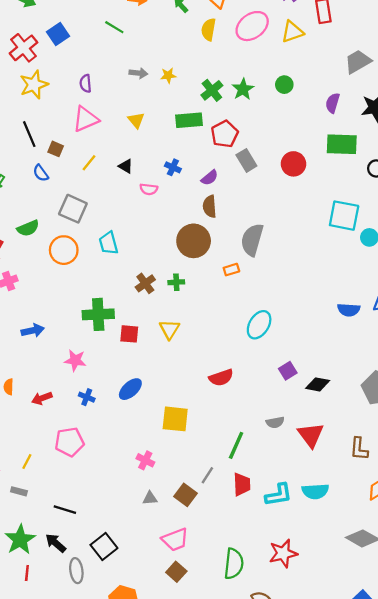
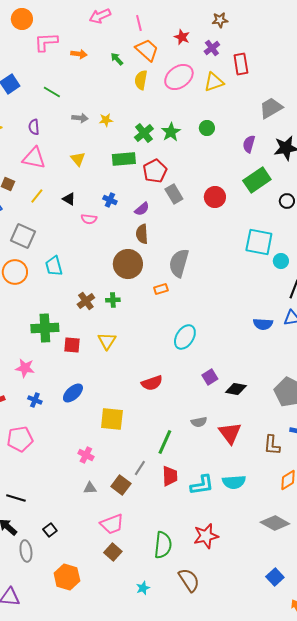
green line: (114, 27) -> (52, 92), moved
pink triangle: (86, 119) -> (34, 158), turned 35
green rectangle: (342, 144) -> (257, 180), turned -36
black square: (104, 546) -> (50, 530), size x0.6

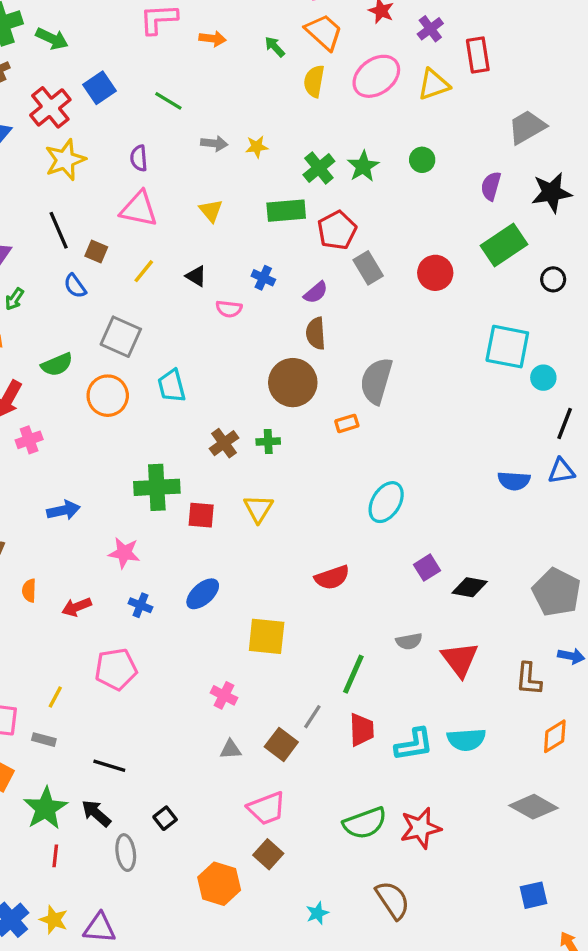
green semicircle: (163, 545) -> (365, 823), moved, turned 64
orange hexagon: (67, 577) -> (219, 884), moved
blue square: (275, 577) -> (534, 895), turned 30

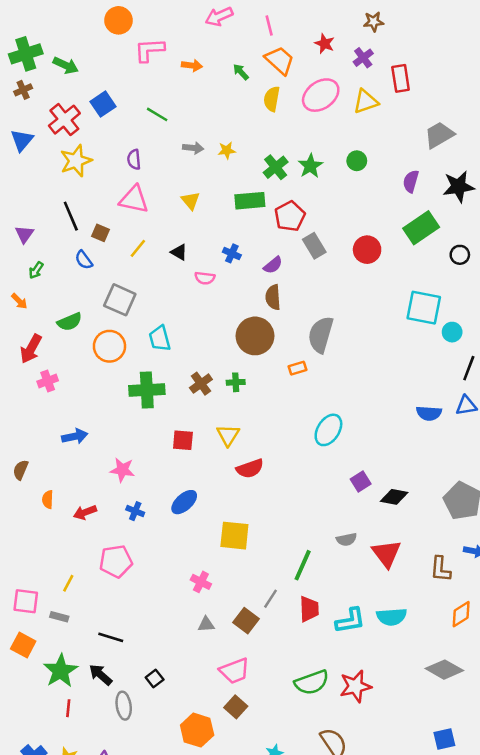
green cross: (157, 487) -> (147, 390), moved
red semicircle: (332, 577) -> (250, 469), moved

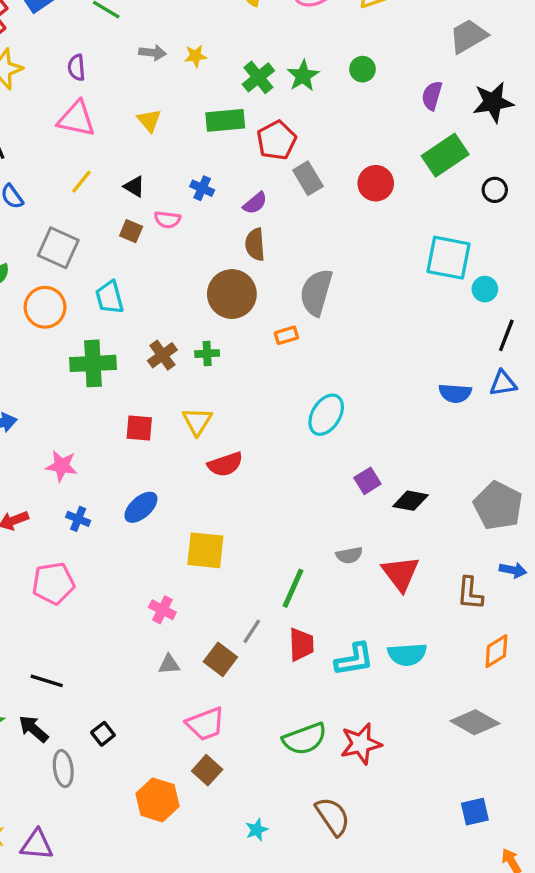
brown square: (100, 233) -> (131, 231), moved

